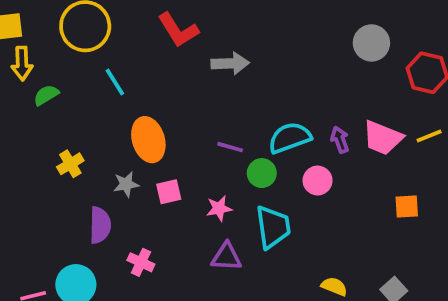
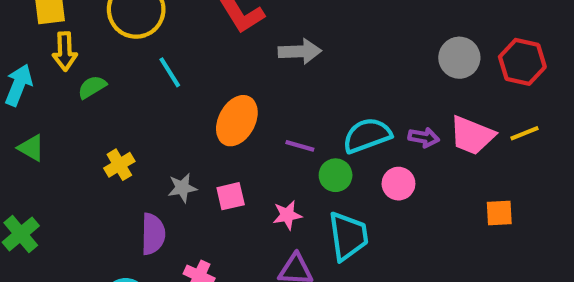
gray circle: (371, 43) -> (459, 58), moved
orange ellipse: (148, 140) -> (237, 121), moved, turned 45
purple arrow: (340, 140) -> (424, 137), turned 120

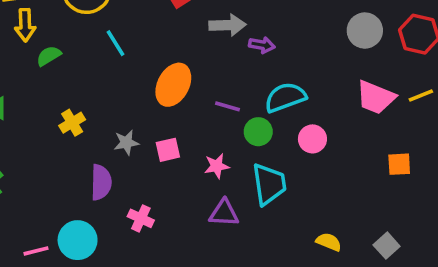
purple arrow: (424, 137) -> (262, 45), moved

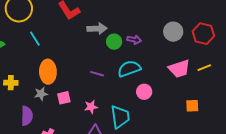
purple arrow: (262, 45) -> (134, 40), moved
orange ellipse: (173, 85) -> (48, 72), moved, turned -30
pink trapezoid: (376, 97) -> (179, 69), turned -40
yellow cross: (72, 123) -> (11, 83), turned 32
green circle: (258, 132) -> (114, 42), moved

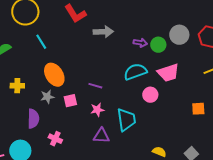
green circle: (114, 42) -> (158, 45), moved
pink trapezoid: (179, 69) -> (168, 73), moved
orange ellipse: (48, 72) -> (54, 75), turned -30
purple line: (97, 74) -> (95, 86), moved

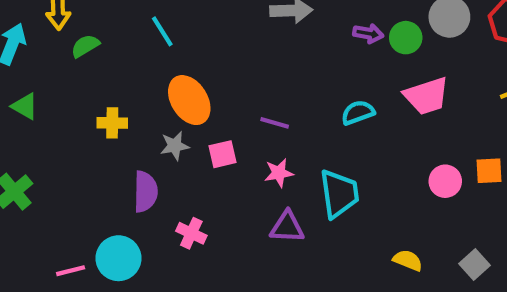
cyan semicircle: (135, 72) -> (358, 113), moved, size x0.7
pink circle: (150, 95) -> (445, 181), moved

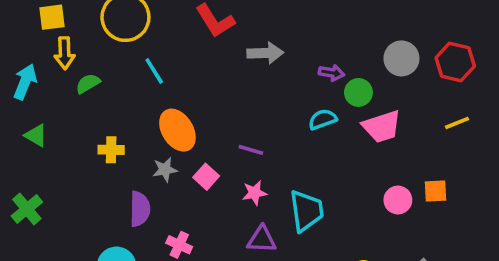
green circle: (406, 38) -> (358, 92), moved
cyan semicircle: (358, 113) -> (323, 119), moved
pink square: (223, 154) -> (206, 177), turned -35

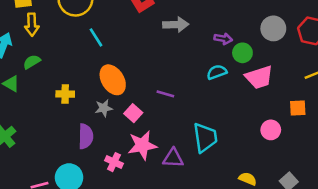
green semicircle: (88, 84) -> (32, 62), moved
orange square: (436, 191) -> (298, 108), moved
pink star: (255, 193) -> (142, 145), moved, size x1.6

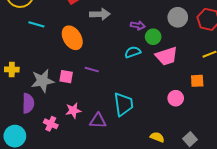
cyan line: (96, 37) -> (36, 24), turned -42
orange ellipse: (113, 80) -> (72, 38), moved
gray star: (104, 108) -> (43, 81), size x1.6
pink square: (133, 113) -> (66, 77), moved, turned -32
pink star: (142, 145) -> (73, 110), size x0.7

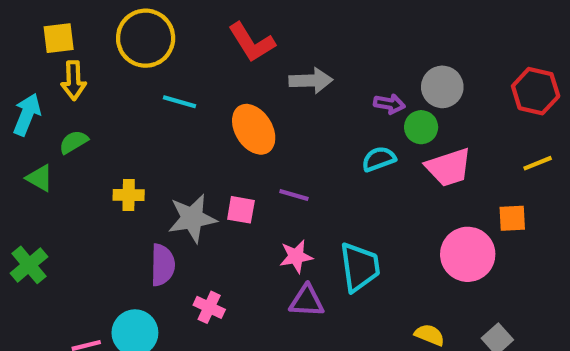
gray circle: (178, 17) -> (442, 87), moved
pink circle: (176, 98) -> (468, 254), size x1.6
pink star: (73, 110) -> (296, 256), moved

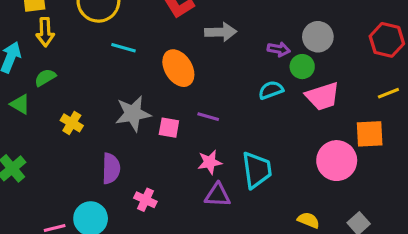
yellow cross: (129, 195) -> (72, 123), moved, turned 30
gray star: (192, 218) -> (133, 114), moved
orange square: (512, 218) -> (370, 134), size x1.4

